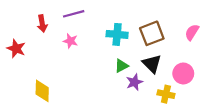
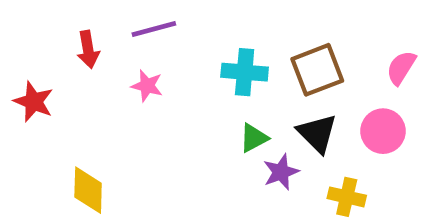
pink circle: (183, 73) -> (383, 131), moved

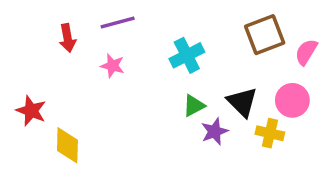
brown square: (317, 70) -> (265, 35), moved
cyan cross: (245, 72) -> (187, 55), turned -32
red star: (34, 102) -> (31, 111), moved
yellow cross: (347, 197) -> (270, 133), moved

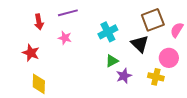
black triangle: (242, 102) -> (140, 44), moved
red star: (31, 111) -> (31, 53), moved

